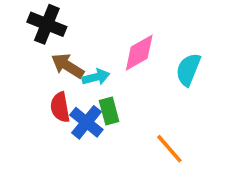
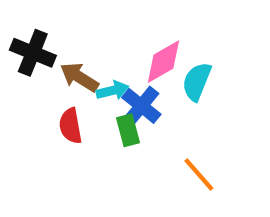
black cross: (47, 24) -> (33, 53), moved
cyan semicircle: (188, 70) -> (197, 82), moved
blue cross: (86, 122) -> (141, 106), moved

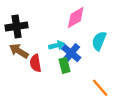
black cross: (33, 53) -> (17, 26), turned -30
pink diamond: (163, 62) -> (76, 18), moved
brown arrow: (79, 77) -> (19, 51), moved

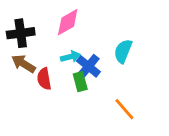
pink diamond: (76, 18) -> (68, 22), moved

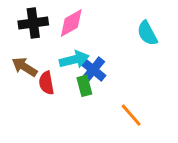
black cross: (21, 33) -> (33, 23), moved
cyan semicircle: (123, 51) -> (147, 33), moved, turned -50
cyan arrow: (70, 57) -> (74, 60), size x1.4

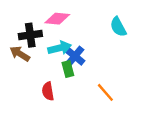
black cross: (33, 23) -> (30, 35), moved
pink diamond: (71, 23) -> (57, 19), turned 35
red semicircle: (46, 83) -> (48, 91), moved

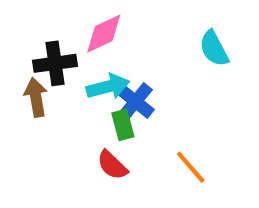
pink diamond: (57, 19) -> (104, 34), turned -30
brown arrow: (20, 54) -> (36, 97), turned 48
red semicircle: (48, 91) -> (112, 165), moved, turned -36

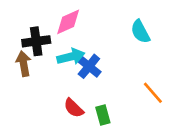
green rectangle: (123, 125) -> (103, 115), moved
orange line: (191, 167) -> (153, 93), moved

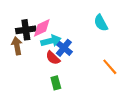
pink diamond: (68, 22) -> (42, 28), moved
red semicircle: (74, 108) -> (53, 58), moved
green rectangle: (103, 115) -> (56, 83), moved

